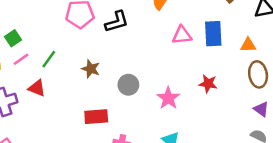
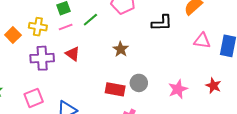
black L-shape: (117, 22) -> (162, 23), moved
green line: (49, 59) -> (90, 20), moved
gray circle: (128, 85) -> (139, 83), moved

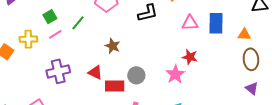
red triangle: (73, 54) -> (95, 72), moved
purple cross: (42, 58) -> (58, 71), moved
red star: (213, 86) -> (190, 57), moved

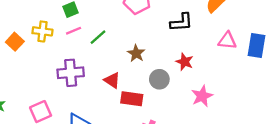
green line: (78, 23) -> (98, 37), moved
red star: (190, 57) -> (184, 62), moved
gray circle: (136, 75) -> (159, 79), moved

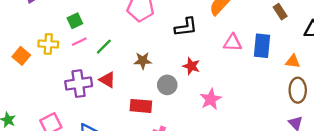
brown star: (136, 53) -> (143, 61), turned -30
red triangle: (112, 80) -> (107, 80), moved

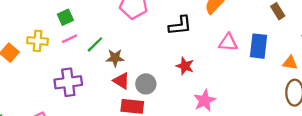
brown star: (143, 61) -> (115, 58), moved
red triangle: (107, 80) -> (121, 81), moved
gray circle: (167, 85) -> (146, 84), moved

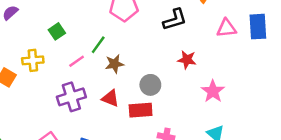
pink line: (70, 39) -> (77, 61), moved
green line: (95, 44) -> (98, 45), moved
red triangle: (121, 81) -> (110, 98), moved

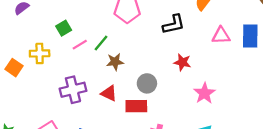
pink line: (77, 61) -> (80, 45), moved

